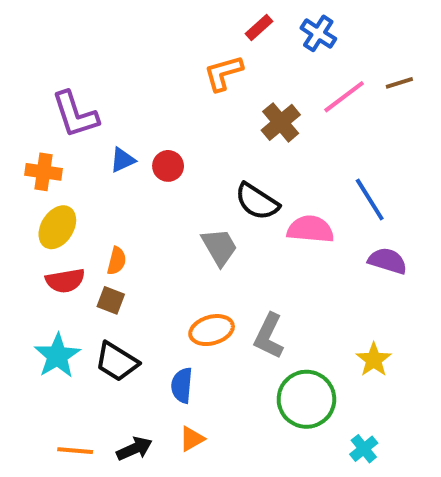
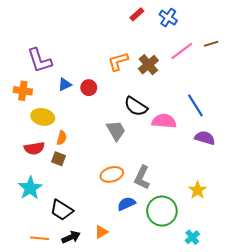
orange L-shape: (223, 73) -> (118, 61), moved
yellow ellipse: (57, 227) -> (43, 117), moved, turned 70
black trapezoid: (117, 362) -> (62, 210), moved
blue semicircle: (182, 385) -> (126, 204), moved, turned 60

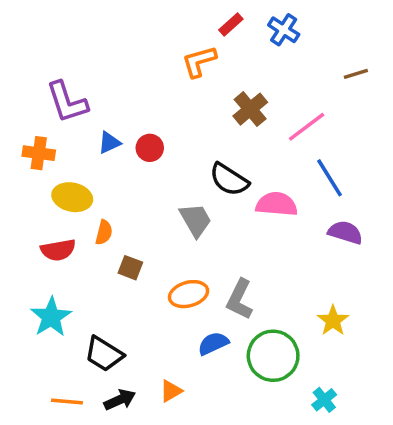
pink line: (182, 51) -> (307, 127), moved
orange L-shape: (118, 61) -> (199, 62), moved
brown square: (58, 159) -> (130, 268), moved

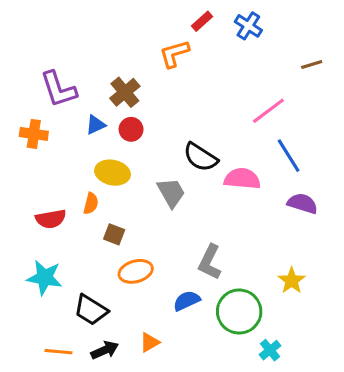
brown cross: (250, 109) -> (125, 92), moved
yellow ellipse: (72, 197) -> (113, 173), moved
orange ellipse: (189, 294) -> (136, 271), moved
cyan star: (51, 317) -> (45, 278), turned -30
cyan cross: (324, 400) -> (270, 350), moved

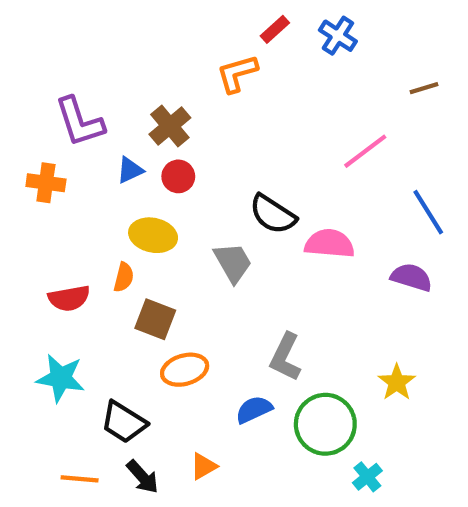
blue line: (289, 156) -> (428, 212), moved
brown square: (114, 234) -> (155, 319), size x1.4
black arrow: (105, 350) -> (143, 477), turned 72

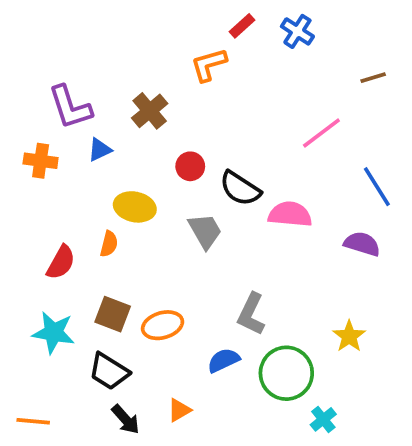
blue triangle: (130, 170) -> (100, 150), moved
red circle: (178, 176) -> (190, 166), moved
red semicircle: (69, 298) -> (61, 262), turned -51
brown square: (155, 319) -> (113, 314), moved
orange line: (80, 479) -> (33, 421), moved

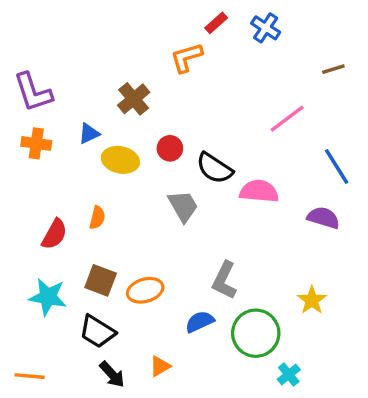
purple L-shape: (70, 107) -> (33, 92), moved
yellow ellipse: (135, 207) -> (120, 160), moved

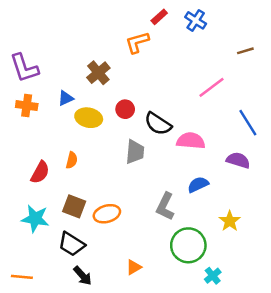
gray trapezoid: (183, 206) -> (135, 152), turned 35
blue semicircle: (200, 322) -> (198, 185), moved
orange triangle: (160, 366) -> (134, 267), moved

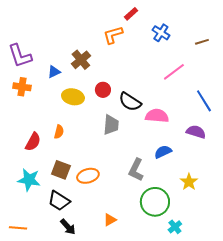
blue cross: (196, 20) -> (161, 33), moved
blue triangle: (66, 98) -> (54, 72), moved

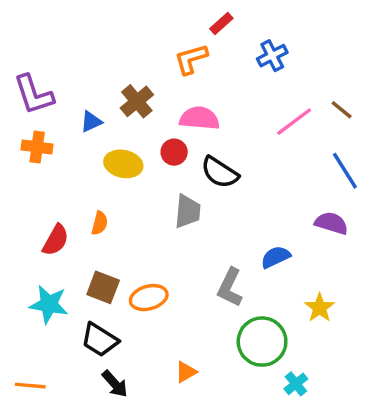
blue cross: (161, 33) -> (272, 56), turned 30
brown line: (202, 42) -> (342, 110), moved, turned 56
pink semicircle: (157, 116) -> (199, 118), moved

